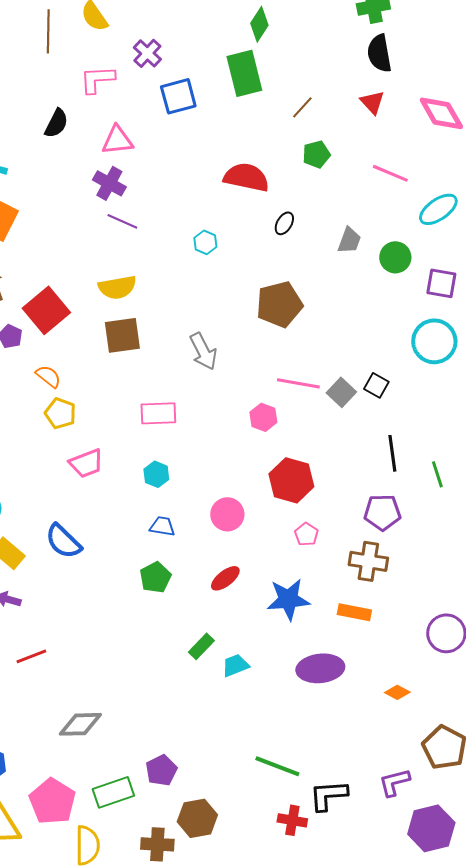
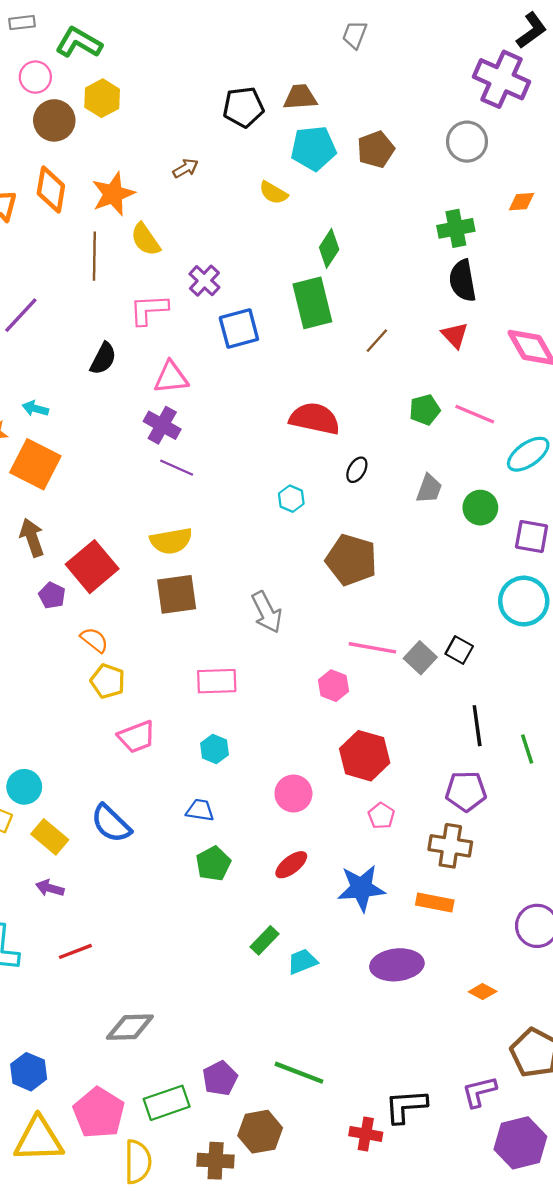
green pentagon: (316, 154) -> (425, 410), moved
cyan hexagon: (205, 242) -> (291, 499), moved
brown pentagon: (279, 304) -> (351, 560), turned 30
blue trapezoid: (162, 526) -> (200, 810), moved
green line: (277, 766) -> (299, 1073), moved

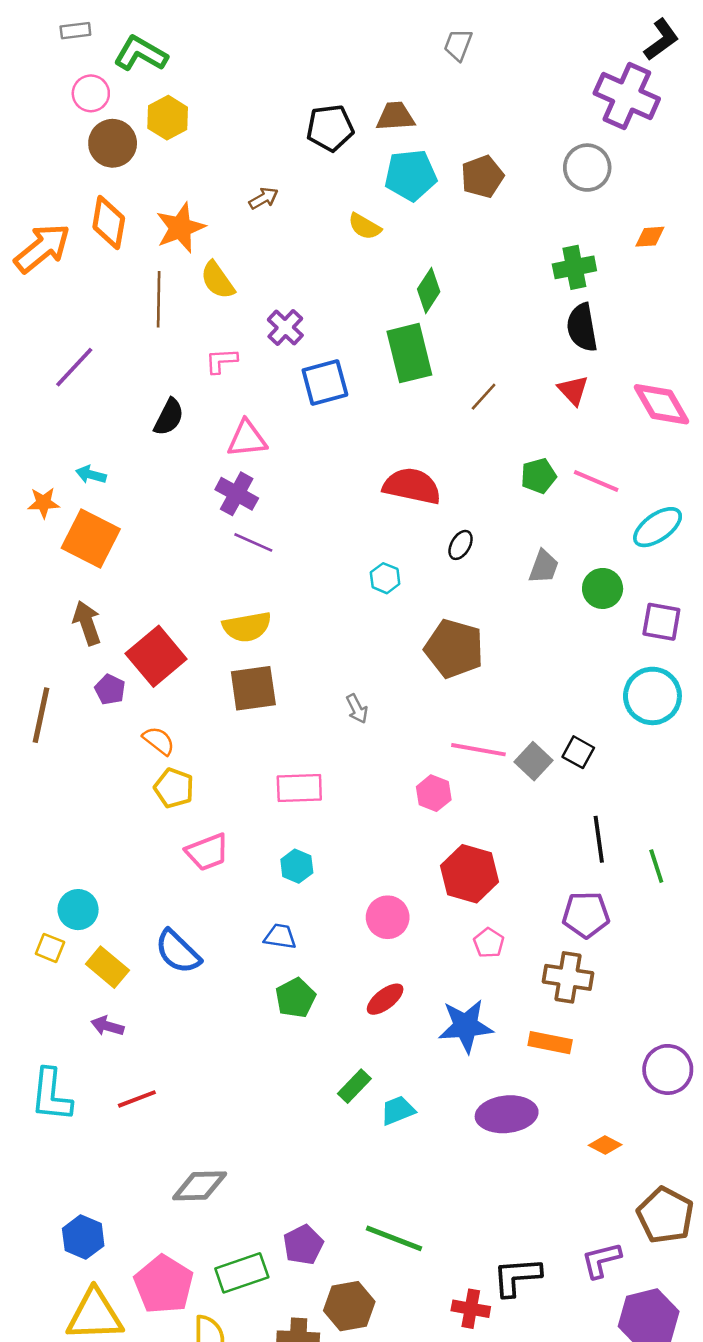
pink L-shape: (149, 310) -> (221, 361), size x0.7
gray arrow: (267, 612) -> (357, 709), size x0.6

